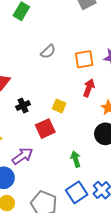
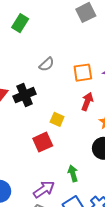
black cross: (23, 105) -> (25, 95), moved, size x1.5
purple arrow: (22, 156) -> (44, 189), moved

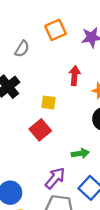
orange square: (83, 73) -> (56, 30), moved
green arrow: (73, 173) -> (80, 153), turned 112

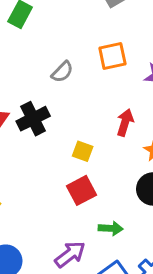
red square: (40, 130) -> (81, 190), moved

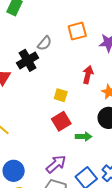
black cross: (33, 119) -> (28, 60), moved
green arrow: (111, 228) -> (84, 137), moved

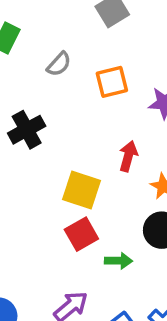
gray semicircle: (45, 43) -> (59, 64), moved
yellow square: (61, 95) -> (81, 190), size x1.6

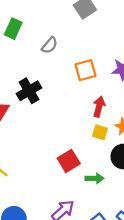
orange square: (112, 82) -> (86, 70), moved
yellow square: (81, 190) -> (100, 132), moved, size x0.6

